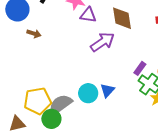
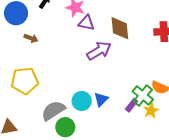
purple rectangle: (140, 68) -> (132, 105), moved
yellow pentagon: (38, 101) -> (25, 81), moved
green circle: (51, 119) -> (65, 127), moved

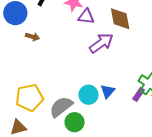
yellow pentagon: (25, 81) -> (29, 98), moved

